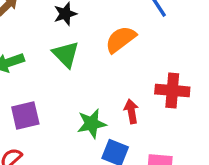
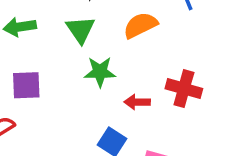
red arrow: (131, 111) -> (137, 102), turned -90
green star: (92, 124) -> (100, 72), moved

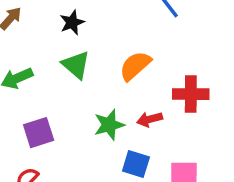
orange semicircle: (140, 25) -> (135, 66), moved
green star: (100, 72) -> (109, 125), moved

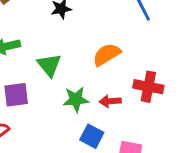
green triangle: (76, 65) -> (49, 65), moved

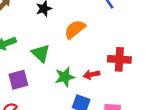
orange semicircle: (107, 55) -> (75, 29), moved

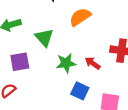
red arrow: (92, 75) -> (93, 63), turned 42

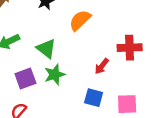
green star: (66, 63) -> (55, 75), moved
red arrow: (93, 63) -> (102, 66), turned -77

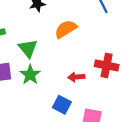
red arrow: (102, 66) -> (76, 77), turned 35
green star: (55, 75) -> (30, 75), turned -30

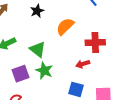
red cross: (107, 65) -> (95, 43), moved

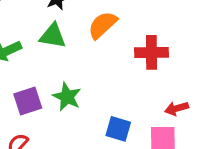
green triangle: (38, 49) -> (53, 36), moved, turned -30
red arrow: (83, 64) -> (177, 108), moved

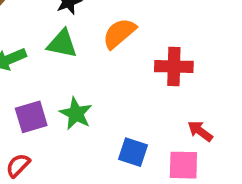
red arrow: (177, 108) -> (200, 131), turned 50

